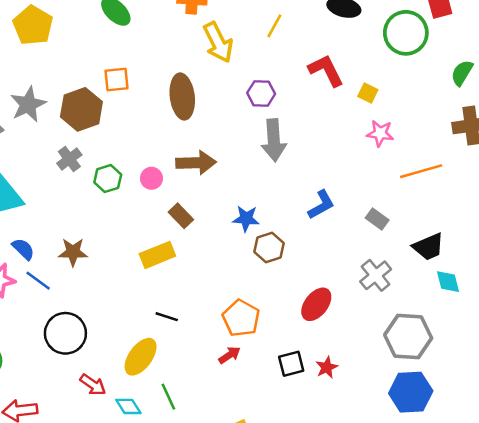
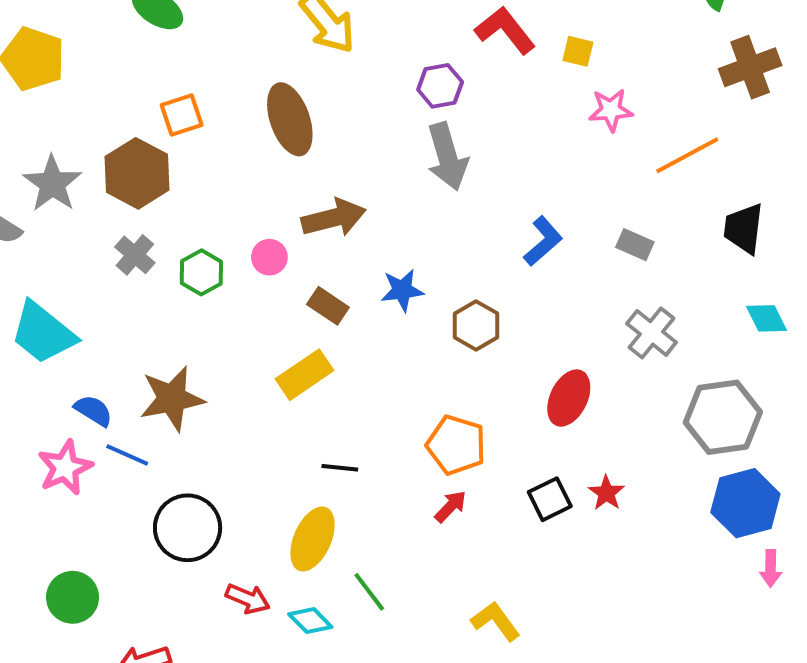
purple hexagon: (261, 93) -> (440, 86), moved
blue star: (246, 219) -> (402, 290), moved
black trapezoid: (428, 247) -> (744, 228), moved, turned 132
brown star: (73, 252) -> (172, 399), size x1.4

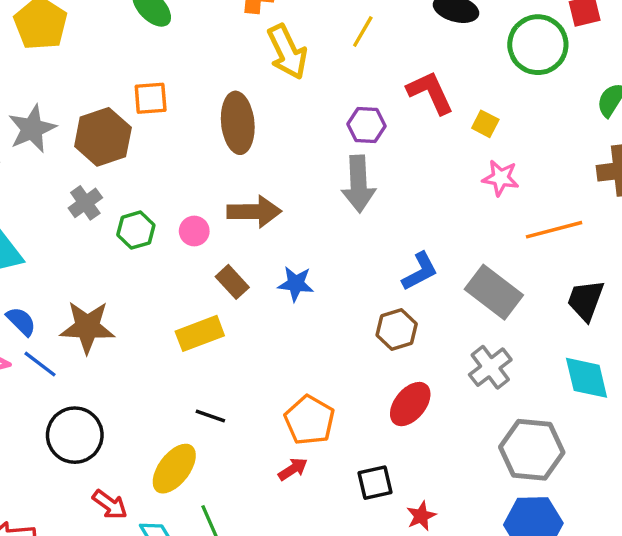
gray rectangle: (635, 245) -> (494, 292), size x1.8
cyan diamond: (766, 318) -> (587, 378), size x1.4
brown hexagon: (476, 325) -> (397, 330), moved
red star: (606, 493) -> (421, 516), moved

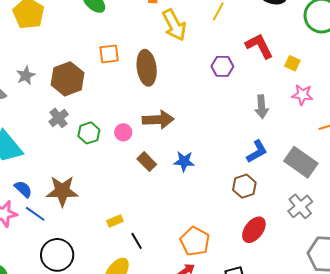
orange square: (151, 98) -> (109, 54), moved
gray star: (32, 129) -> (26, 75), size x0.7
gray arrow: (359, 184) -> (262, 107), moved, size x0.7
yellow rectangle: (200, 333) -> (115, 221), moved, size x0.6
black line: (210, 416) -> (137, 241), turned 42

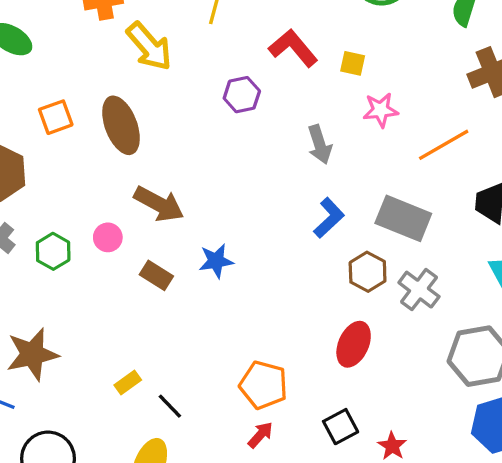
brown arrow: (158, 120) -> (159, 204), turned 44
brown hexagon: (244, 186) -> (368, 272), moved

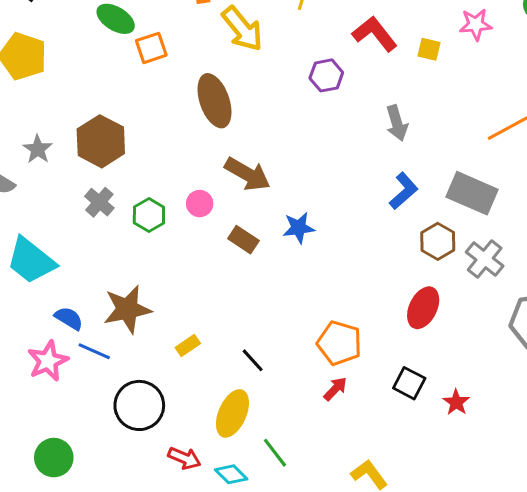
pink star: (381, 110) -> (476, 24), moved
orange square: (56, 117) -> (151, 48), moved
yellow rectangle: (128, 382) -> (188, 346), moved
black square: (341, 427) -> (409, 383), turned -36

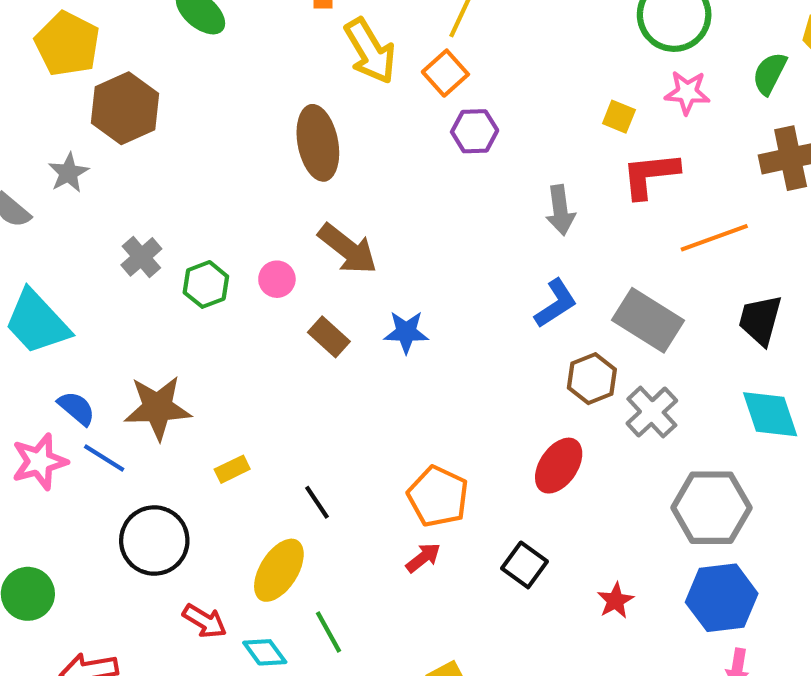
red L-shape: (375, 34) -> (650, 175), moved, turned -66
orange square: (151, 48) -> (445, 73), moved, turned -32
brown hexagon: (101, 141) -> (125, 108), moved
red star: (456, 402) -> (615, 601), moved

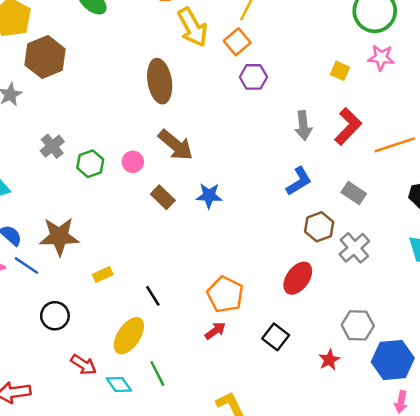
red L-shape: (650, 175) -> (348, 126), moved, turned 138
gray rectangle: (648, 320) -> (354, 193), size x0.6
gray hexagon: (711, 508) -> (358, 325), moved, size x0.7
black circle: (154, 541) -> (55, 316), size x0.7

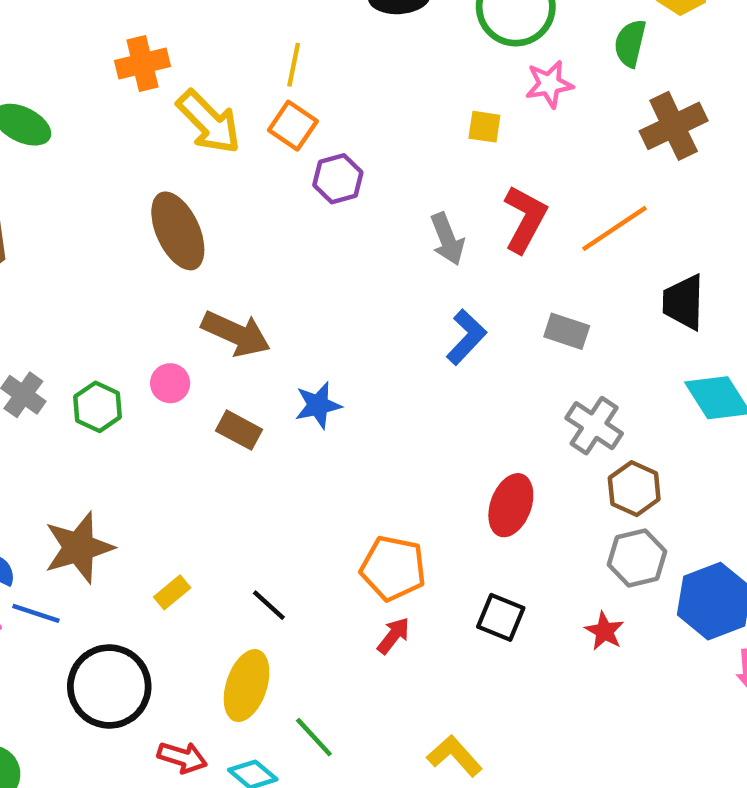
brown hexagon: (319, 227) -> (634, 489), moved
black circle: (55, 316) -> (109, 686), size x1.6

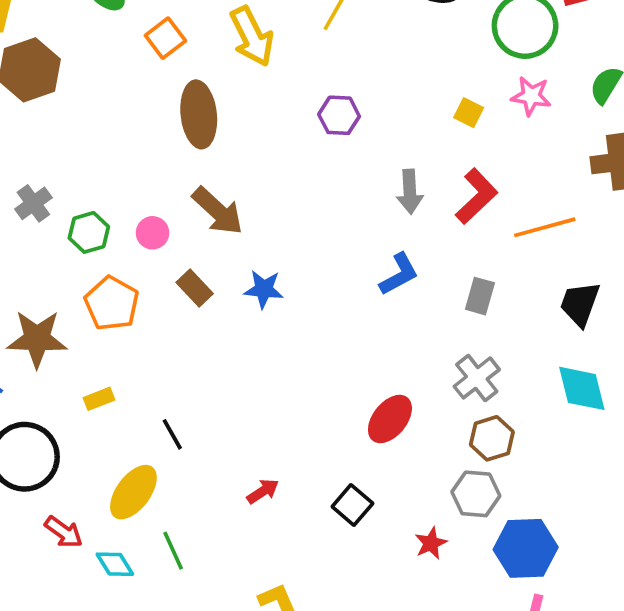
orange square: (293, 126) -> (165, 38), moved
gray rectangle: (567, 331) -> (480, 296), turned 69
orange pentagon: (393, 568) -> (112, 303), moved

